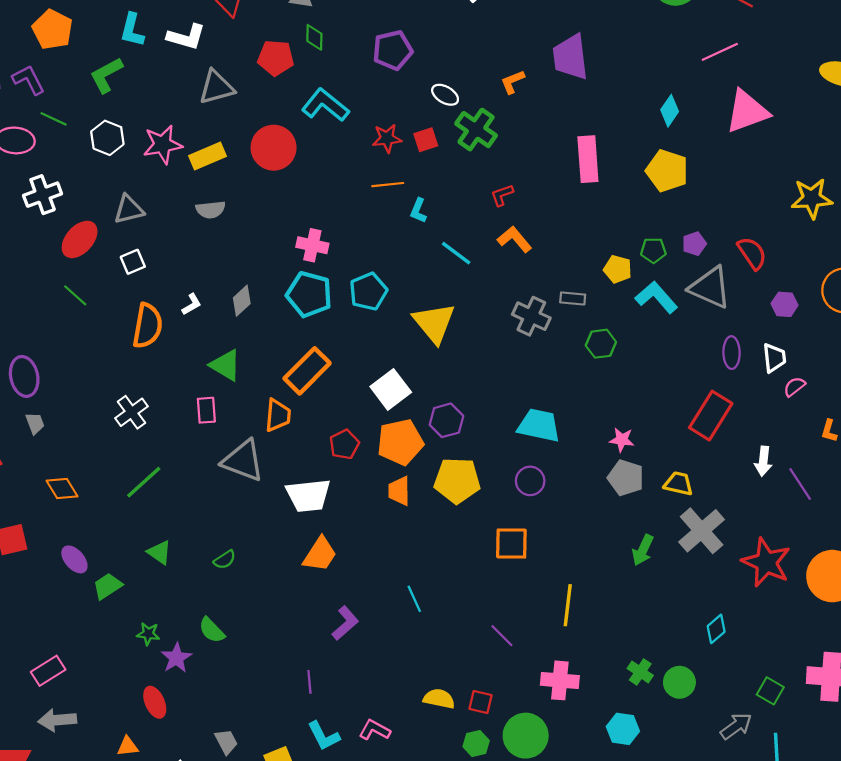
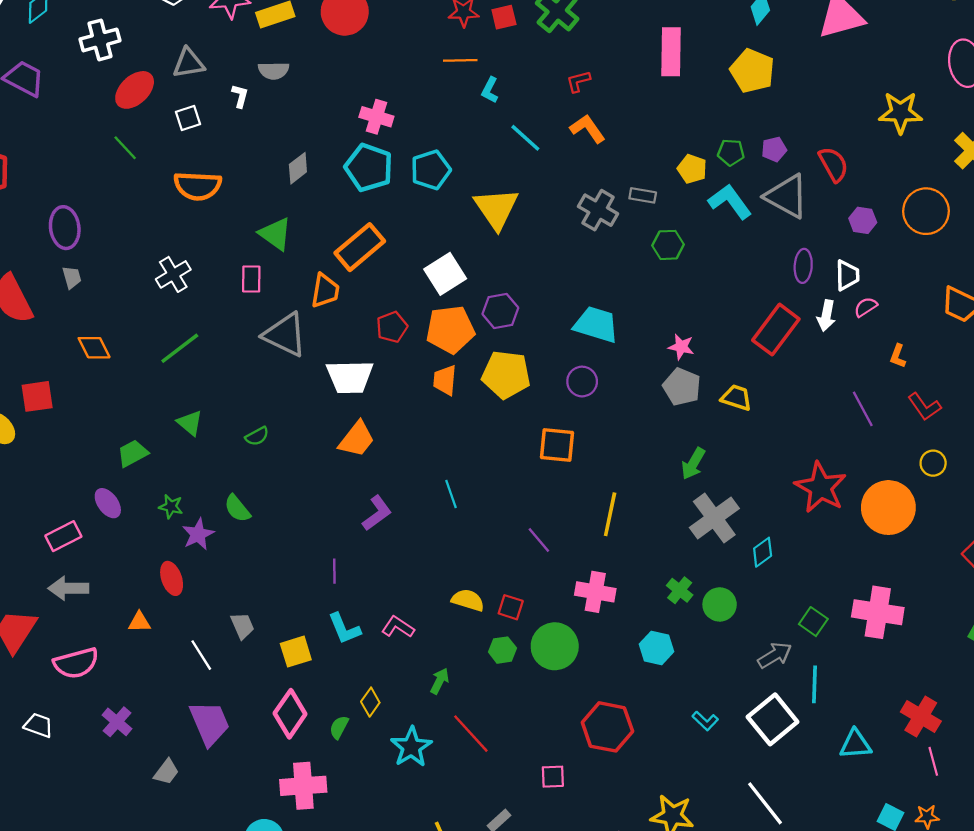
white L-shape: (192, 304) -> (240, 96), moved, turned -50
orange semicircle: (147, 326) -> (198, 186), turned 78
white arrow: (763, 461) -> (826, 316), moved
gray cross: (702, 531) -> (714, 518), moved
purple ellipse: (74, 559) -> (108, 503), moved

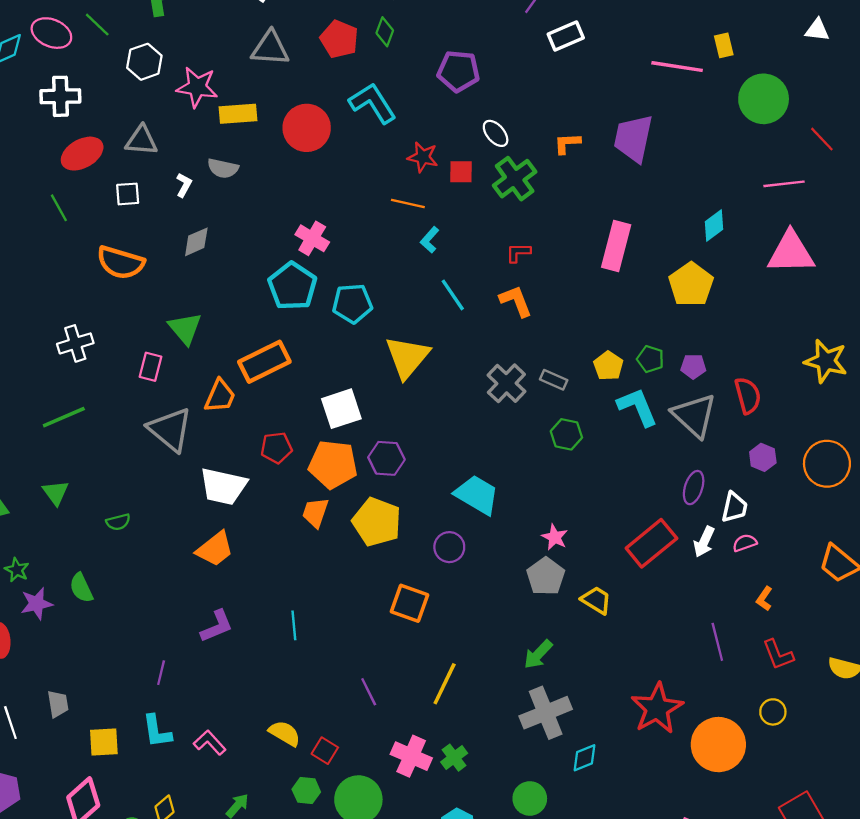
gray diamond: (298, 168) -> (196, 242), moved
green cross: (680, 590) -> (454, 758), moved

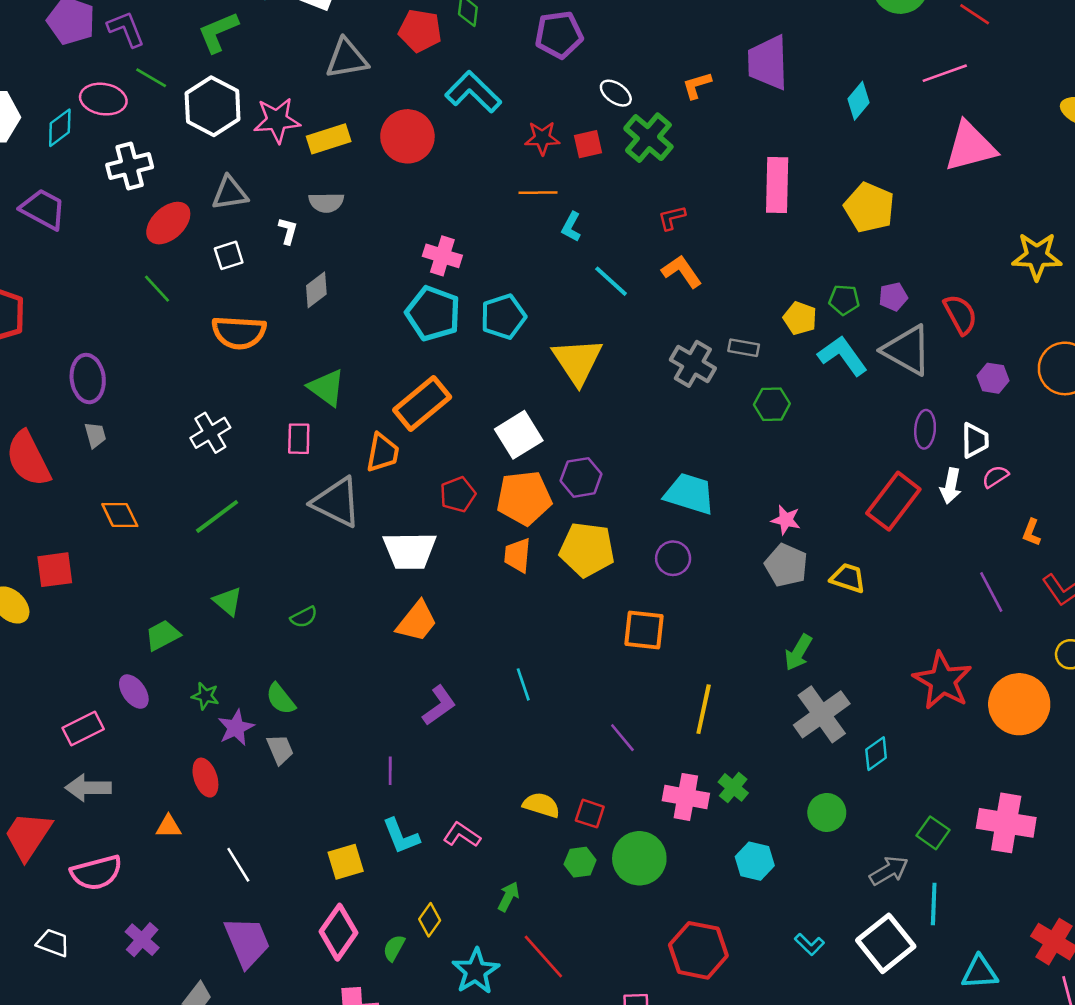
white hexagon: (144, 62) -> (213, 106), size x1.4
cyan diamond: (714, 225) -> (858, 101), moved
gray trapezoid: (58, 704) -> (280, 749), moved

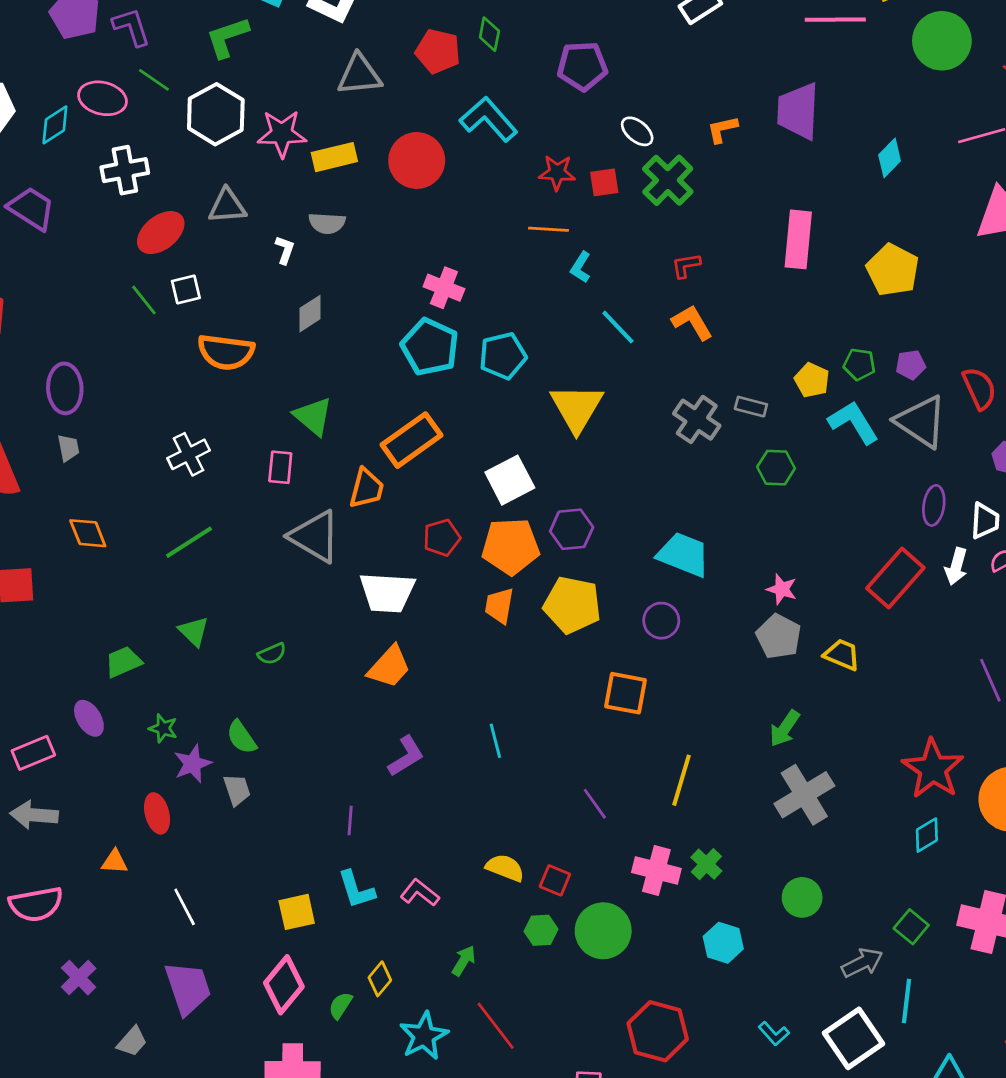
white square: (229, 255) -> (186, 290), moved
cyan diamond: (876, 754) -> (927, 835), moved

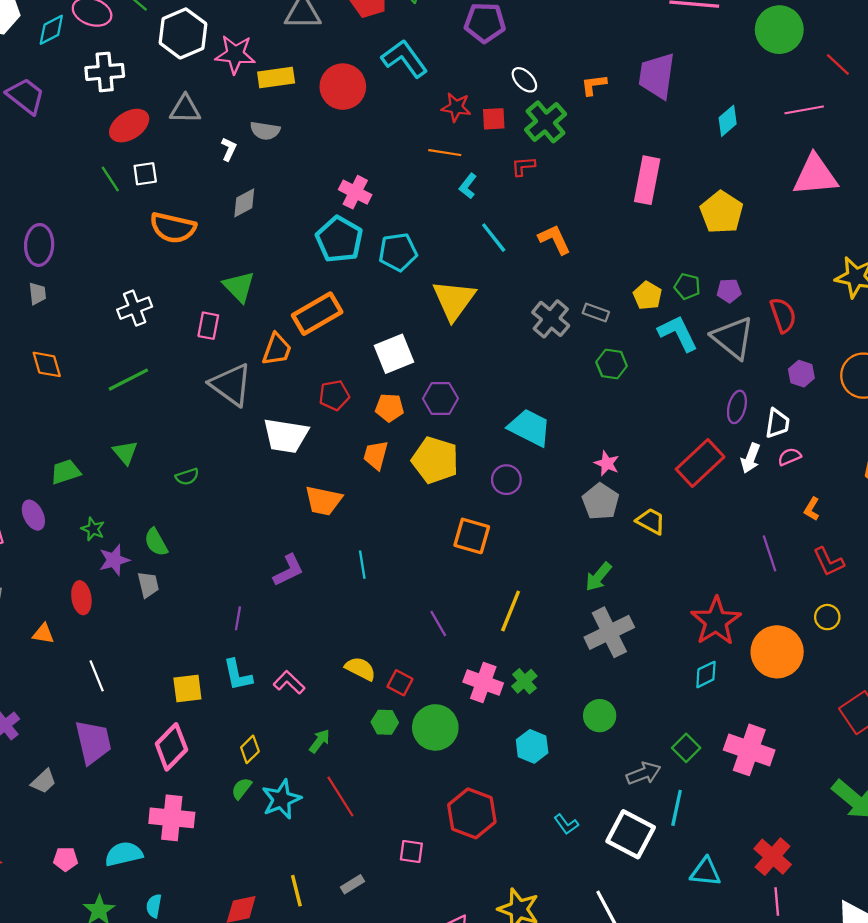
red L-shape: (686, 266) -> (523, 166), moved
orange pentagon: (511, 546) -> (390, 408), size x0.6
orange trapezoid: (389, 667) -> (323, 501), moved, turned 54
green semicircle: (340, 1006) -> (241, 788), moved
white square: (853, 1038) -> (631, 834), turned -33

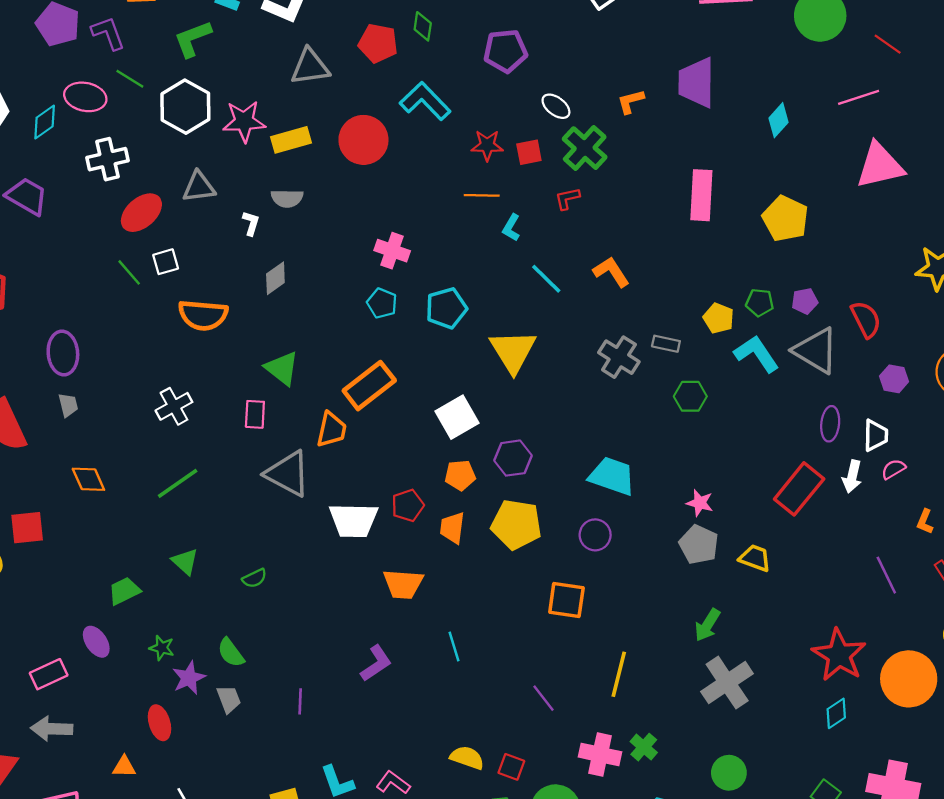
cyan pentagon: (339, 239) -> (382, 303), size x0.6
red pentagon: (334, 395) -> (408, 505), moved
purple line: (238, 618) -> (300, 701), moved

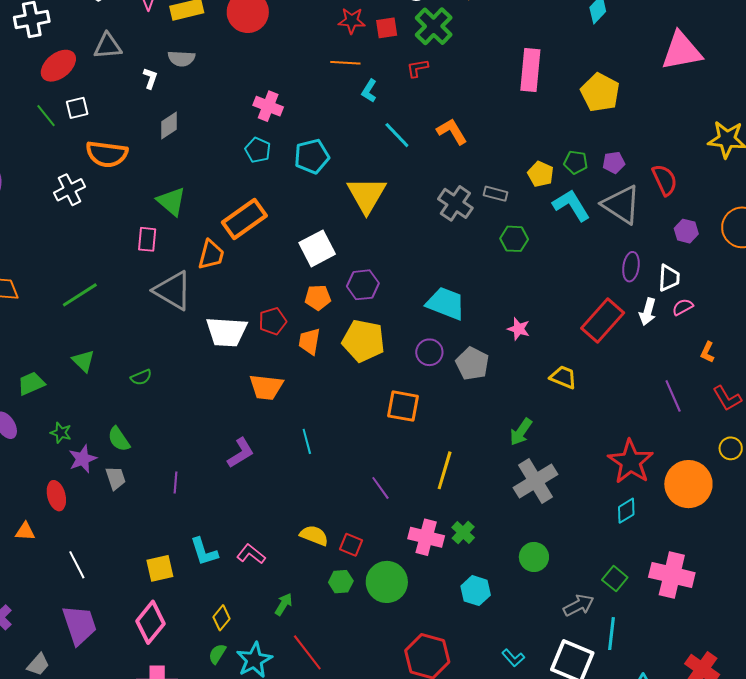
white cross: (174, 406) -> (70, 190), moved
gray pentagon: (699, 545) -> (472, 364), moved

